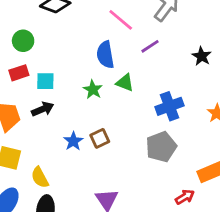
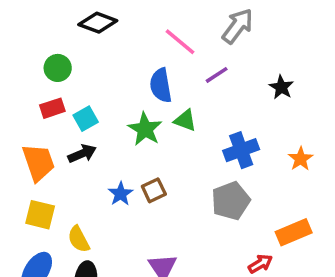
cyan square: (45, 81) -> (86, 119), turned -30
green star: (93, 90) -> (145, 129), size x1.4

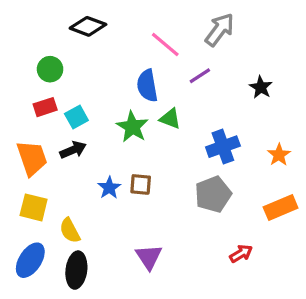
brown square: (154, 190) -> (141, 184), turned 30
orange rectangle: (294, 232) -> (281, 207), moved

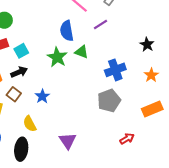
black star: (261, 87) -> (147, 45), moved
brown square: (141, 184) -> (14, 94), moved, turned 32
yellow semicircle: (70, 231) -> (30, 124), moved

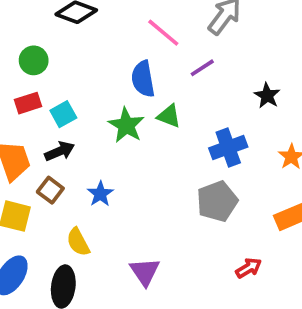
black star: (147, 45) -> (267, 96), moved

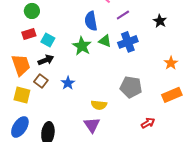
black star: (267, 96) -> (160, 21), moved
cyan square: (63, 114) -> (48, 40), turned -32
blue cross: (228, 147) -> (128, 42), moved
gray pentagon: (217, 201) -> (131, 87), turned 30
yellow semicircle: (78, 242) -> (99, 105), moved, turned -56

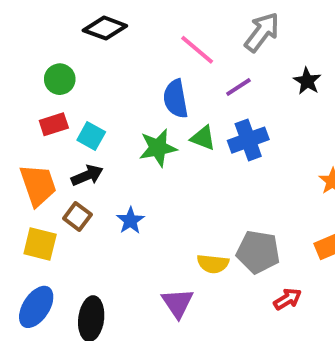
black star: (160, 21) -> (307, 81), moved
green star: (82, 46) -> (158, 148), turned 30
gray pentagon: (131, 87) -> (258, 252), moved
yellow semicircle: (99, 105) -> (213, 264), moved

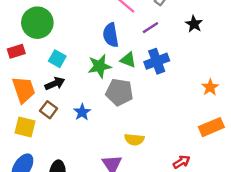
green circle: (60, 79) -> (37, 23), size x1.6
red rectangle: (54, 124) -> (16, 51), moved
gray pentagon: (258, 252) -> (119, 92), moved

